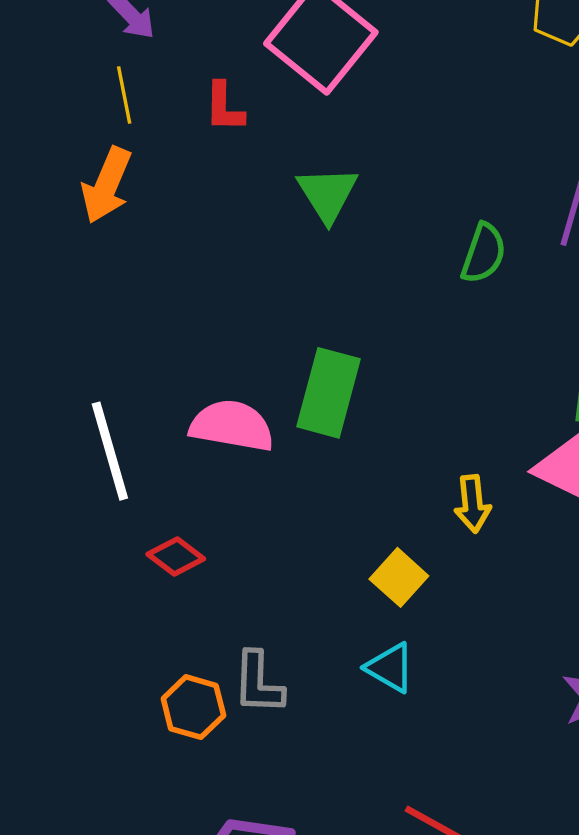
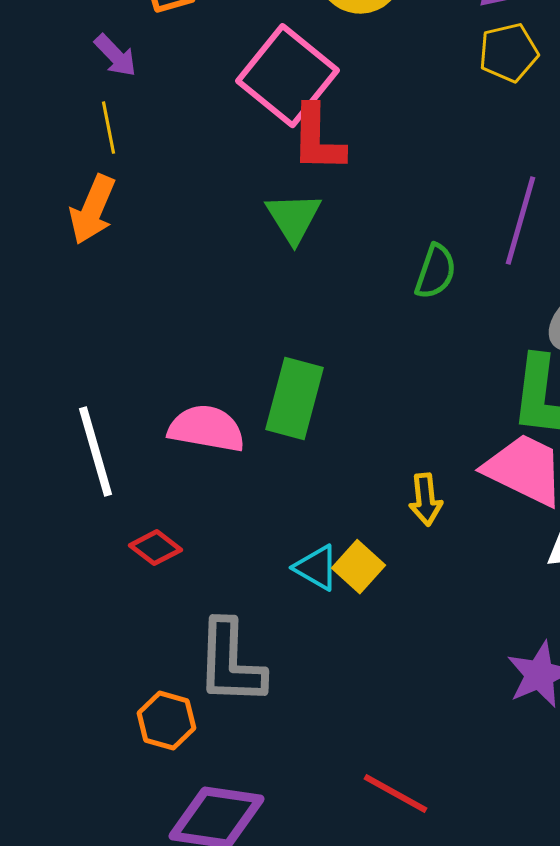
red L-shape: (224, 107) -> (317, 139), moved, size x1.5
cyan triangle: (390, 668) -> (316, 568), moved
gray L-shape: (258, 683) -> (230, 663), size x1.5
orange hexagon: (193, 707) -> (166, 721), moved

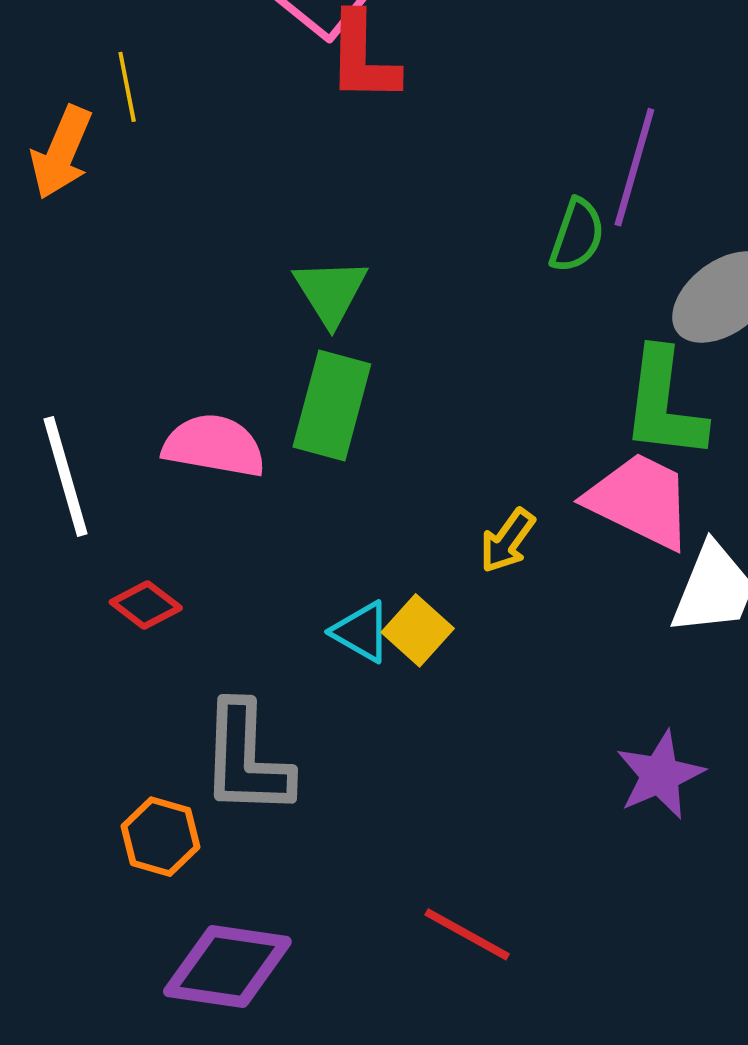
yellow line: (108, 128) -> (127, 87), moved
green triangle: (293, 218) -> (331, 292), moved
green semicircle: (435, 272) -> (577, 235), moved
yellow arrow: (425, 500) -> (507, 541), turned 42

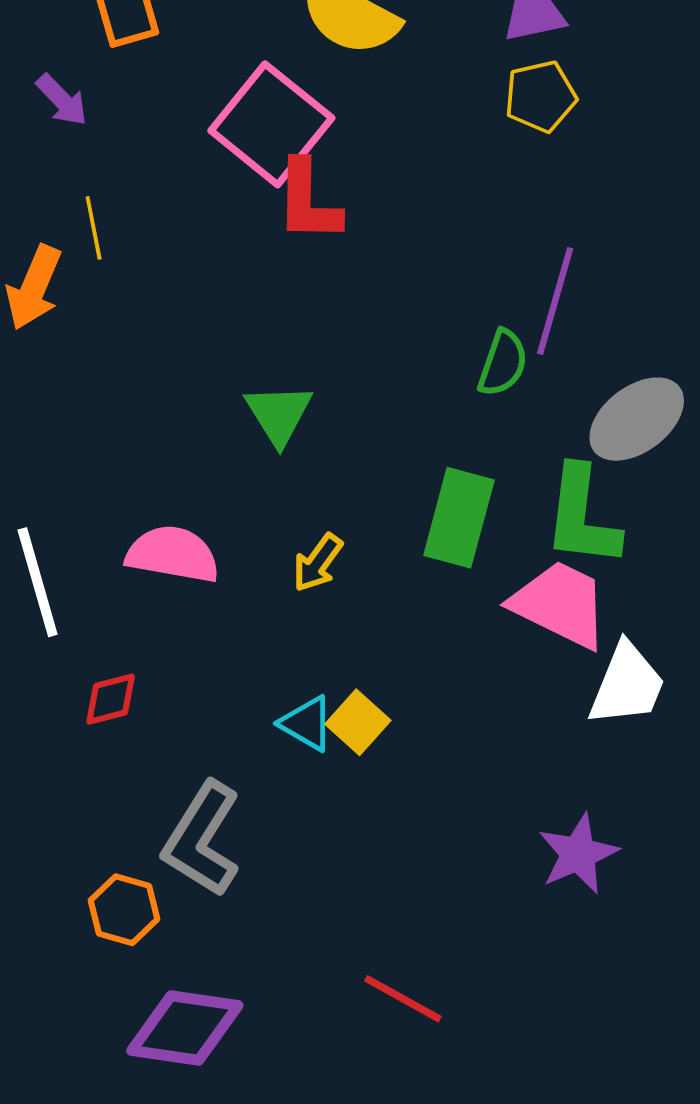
green rectangle: (332, 405) -> (459, 518), moved
yellow arrow: (507, 541) -> (318, 563), moved
red diamond: (146, 605) -> (111, 699), turned -52
gray L-shape: (246, 759) -> (202, 839), turned 30

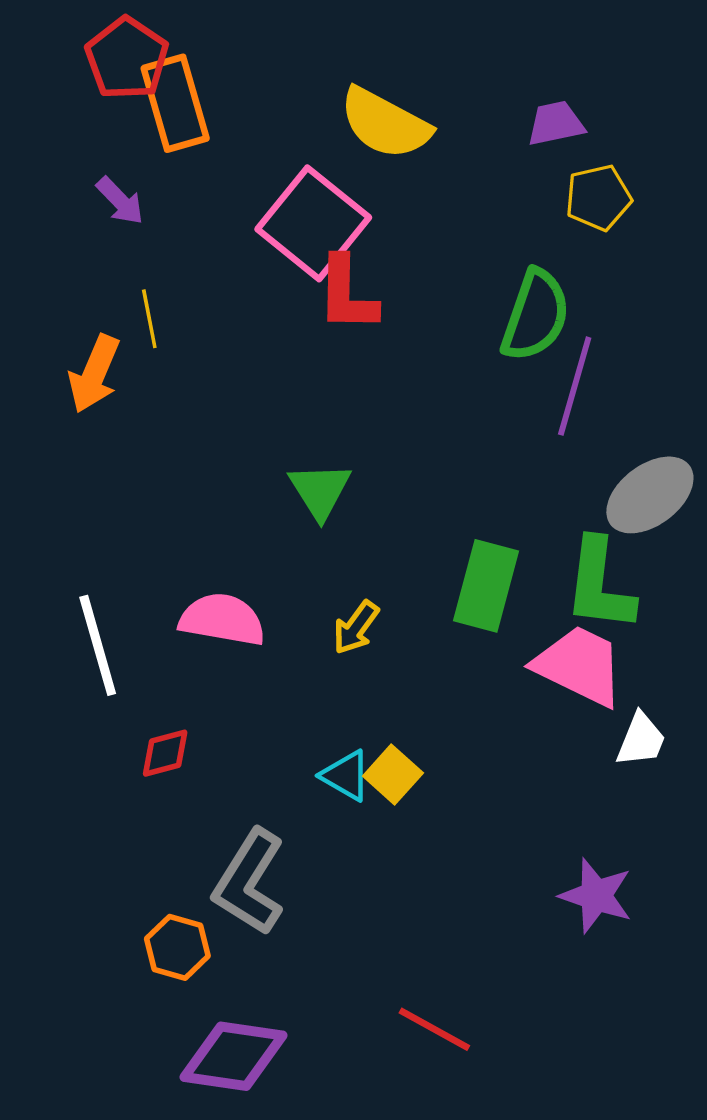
yellow pentagon: (540, 96) -> (598, 198), moved
green semicircle: (503, 363) -> (535, 315), moved, size x1.5
white trapezoid: (627, 685) -> (641, 740), size x0.7
purple star: (578, 854) -> (596, 896), turned -30

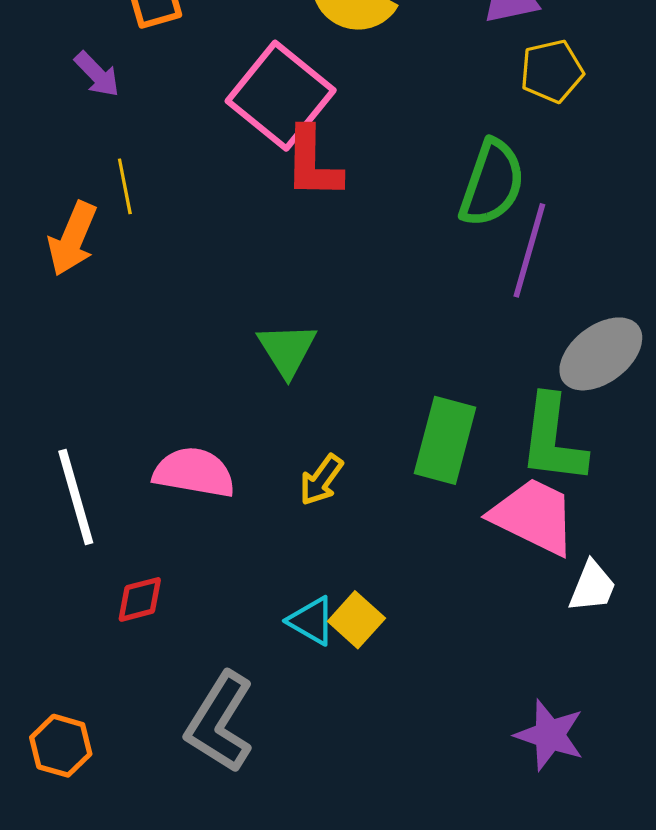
orange hexagon: (177, 947) -> (61, 746), moved

